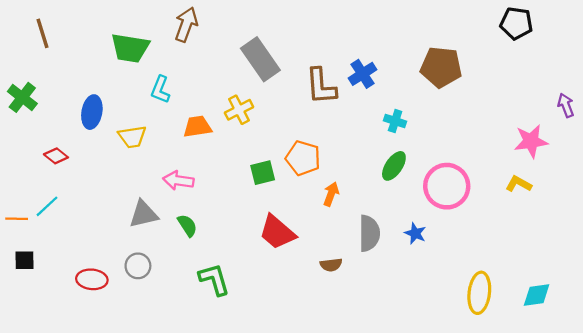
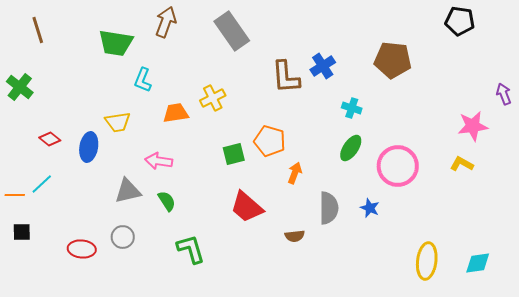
gray rectangle: (260, 59) -> (232, 31), moved
blue ellipse: (92, 112) -> (89, 147), moved

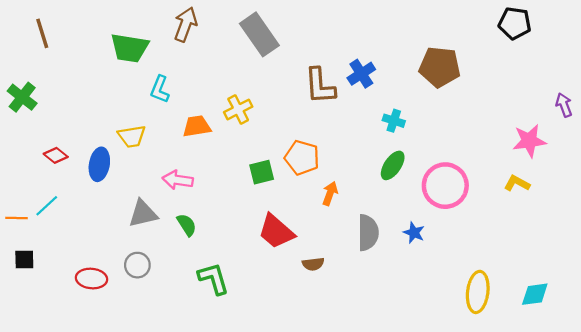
brown semicircle: (295, 236) -> (313, 264), moved

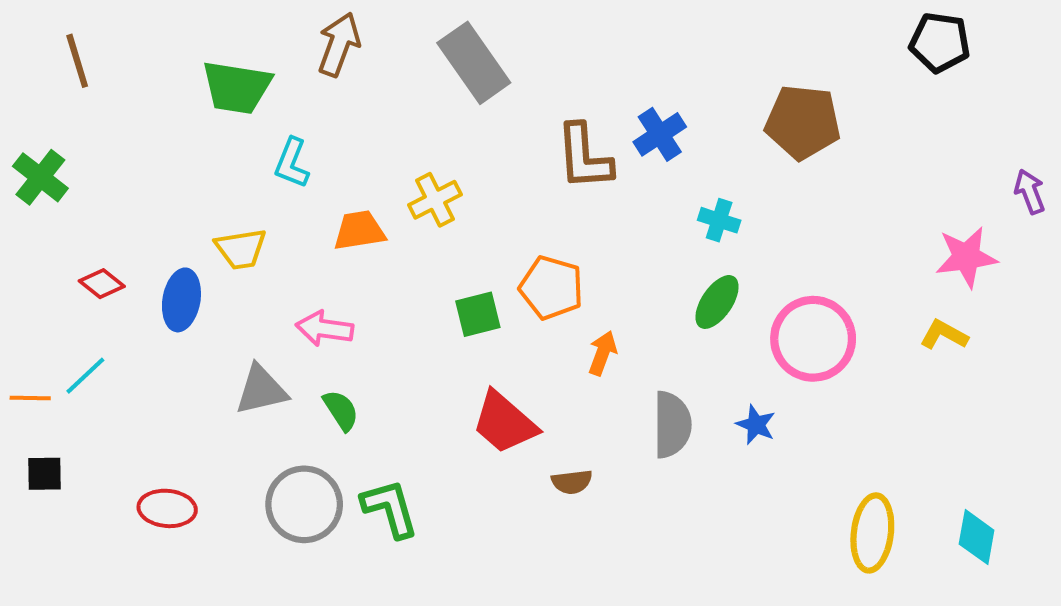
gray circle: (137, 265) -> (304, 504), moved, size x1.6
cyan diamond: (535, 294) -> (977, 537), turned -72

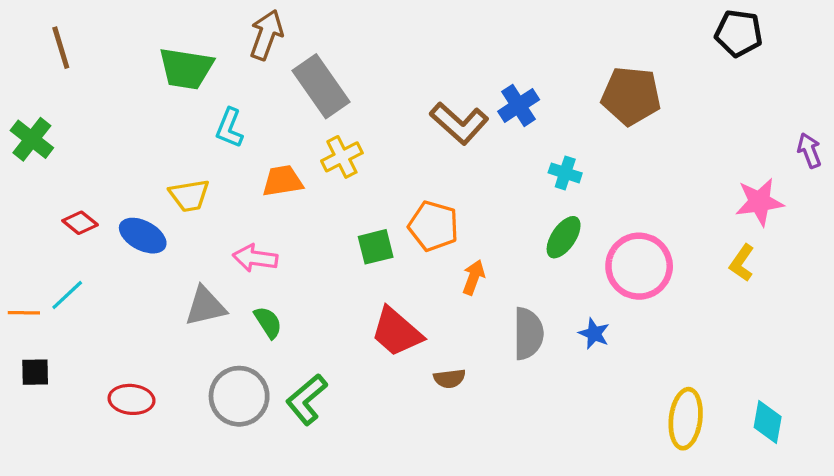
gray rectangle: (474, 63) -> (321, 86), moved
brown L-shape: (584, 157) -> (459, 123), turned -44
blue ellipse: (181, 300) -> (143, 236), turned -72
yellow L-shape: (944, 335) -> (742, 263), turned -84
green L-shape: (390, 508) -> (307, 399), turned -114

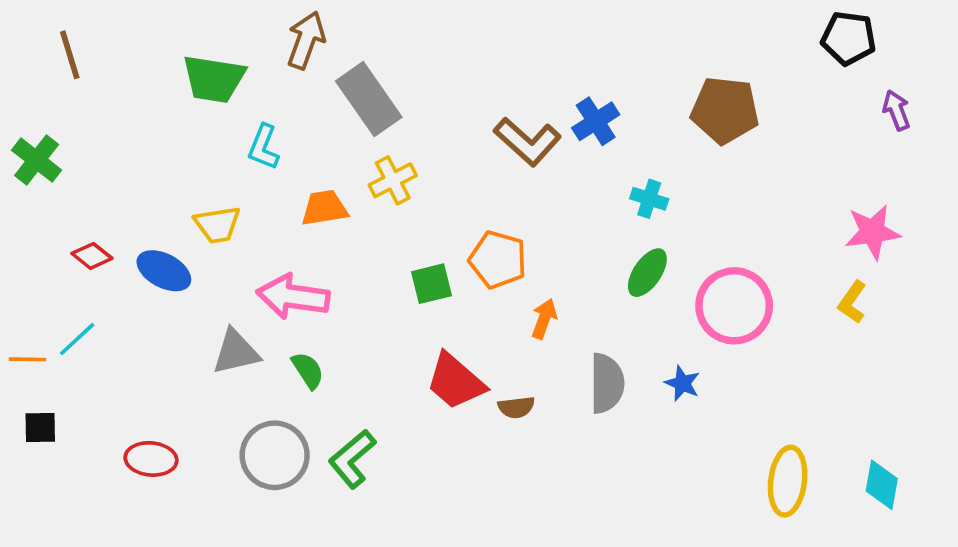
purple arrow: (809, 150) -> (896, 110), moved
pink arrow: (255, 258) -> (293, 297), size x1.4
brown semicircle: (450, 379) -> (516, 407), moved

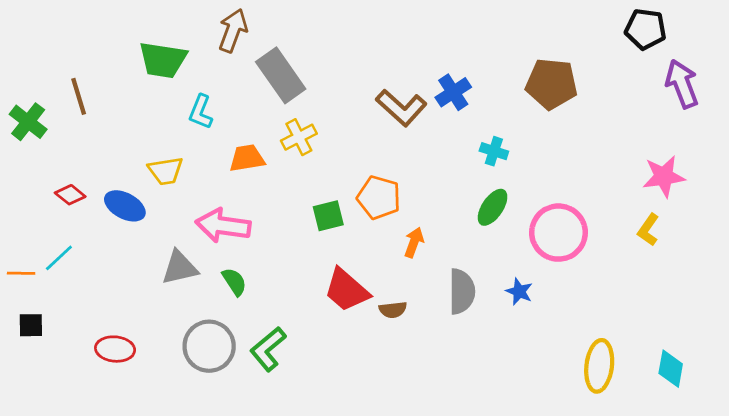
brown line: (70, 55) -> (79, 96), moved
purple arrow: (896, 110) -> (682, 84), size x1.6

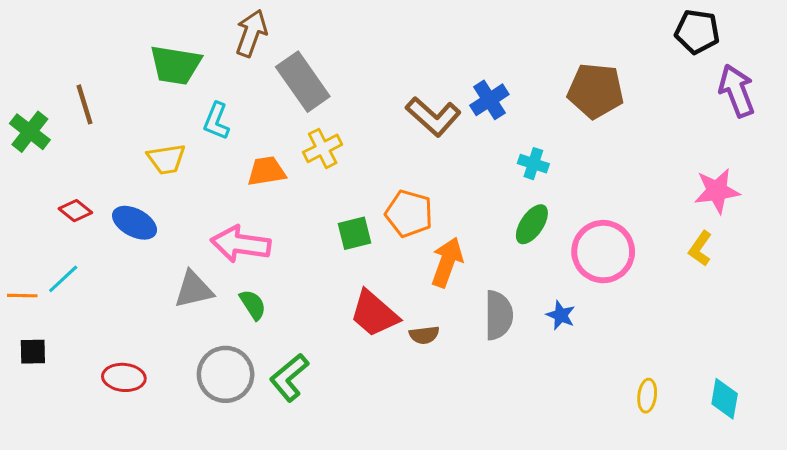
yellow trapezoid: (166, 171) -> (166, 159), moved
orange arrow: (414, 242) -> (447, 262), size x1.5
yellow ellipse: (599, 366) -> (647, 396), size x0.6

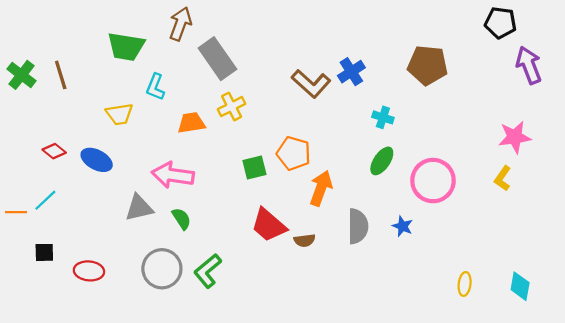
green cross: (30, 132) -> (21, 75), moved
black square: (33, 352) -> (44, 252), moved

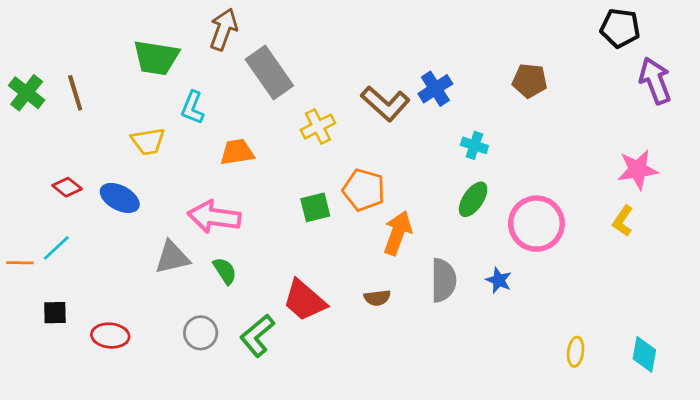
brown pentagon: (428, 65) -> (530, 81), size x0.7
yellow cross: (232, 107) -> (318, 126), moved
red trapezoid: (269, 225) -> (304, 300), moved
gray circle: (162, 269) -> (201, 333), size x0.7

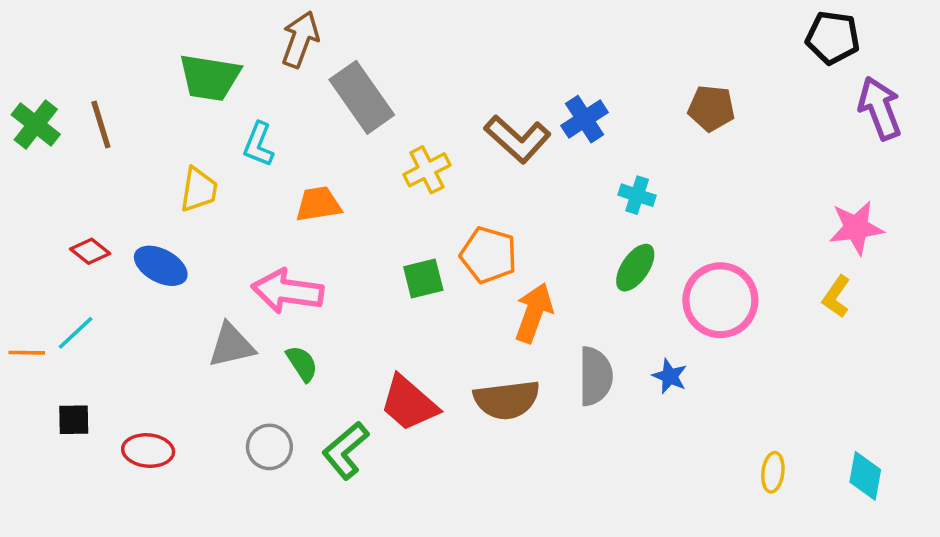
yellow trapezoid: (148, 141) -> (199, 190), turned -72
brown semicircle: (377, 298) -> (507, 400), size x1.8

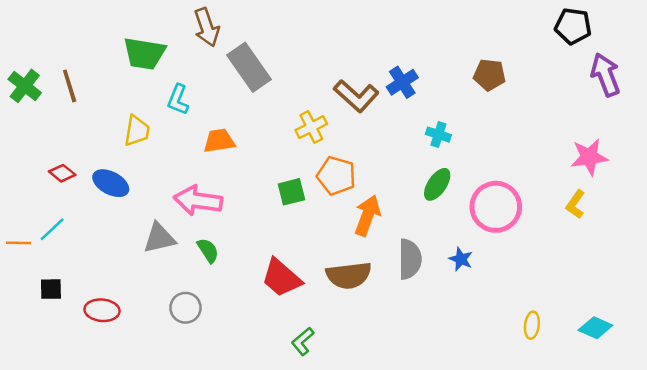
brown arrow: (300, 39) -> (207, 27), turned 141
yellow cross: (427, 170) -> (311, 127), moved
green L-shape: (345, 451) -> (303, 341), moved, size x0.7
cyan diamond: (865, 476) -> (595, 328), turned -76

